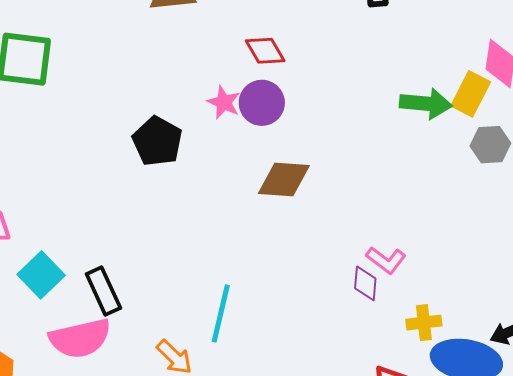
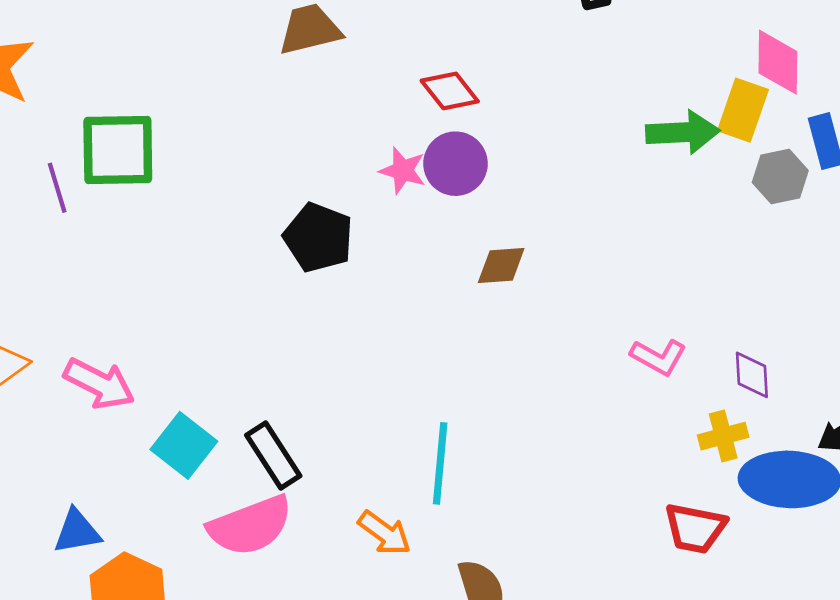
brown diamond: (284, 180) -> (501, 266), size x0.7
purple diamond: (365, 283) -> (752, 375), moved

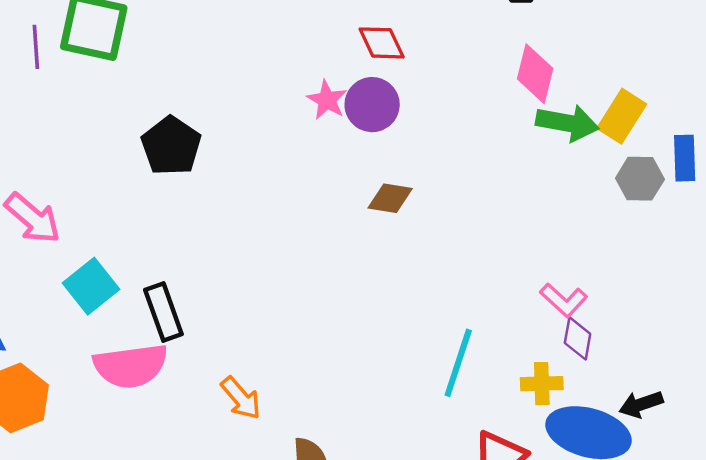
pink diamond: (778, 62) -> (535, 74), moved
black pentagon: (318, 238) -> (171, 146), moved
pink L-shape: (658, 357) -> (564, 300), moved
cyan line: (440, 463) -> (458, 363), moved

